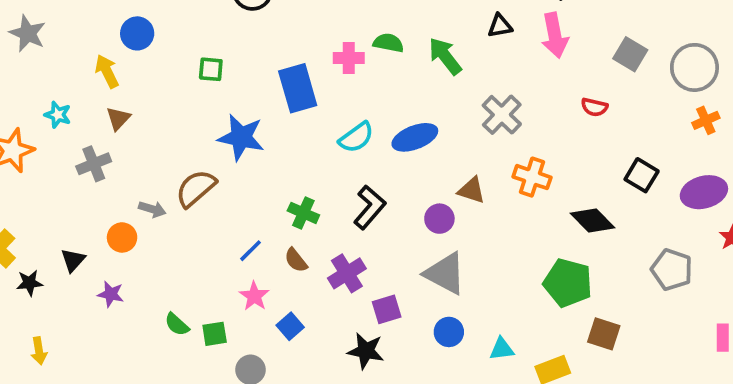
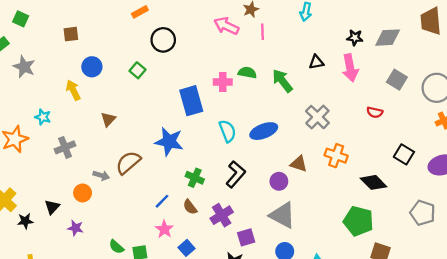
green square: (211, 69) -> (137, 70), moved, turned 35
brown triangle: (118, 118) -> (108, 119), moved
blue star: (241, 137) -> (169, 142), moved
cyan semicircle: (356, 137) -> (227, 131), turned -75

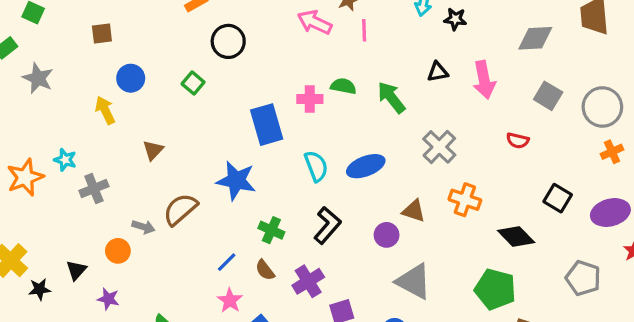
black star: (355, 38) -> (455, 19), moved
cyan star: (43, 117) -> (65, 160), moved
gray triangle: (282, 215) -> (414, 281), moved

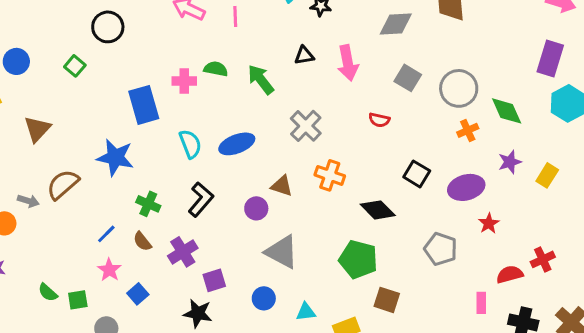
brown triangle: (153, 150) -> (37, 129), size x1.4

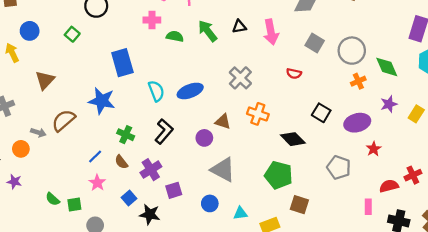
green arrow: (261, 79) -> (208, 31), moved
pink cross: (184, 81) -> (152, 20), moved
blue square: (138, 294) -> (129, 198), moved
black star: (198, 313) -> (150, 214), moved

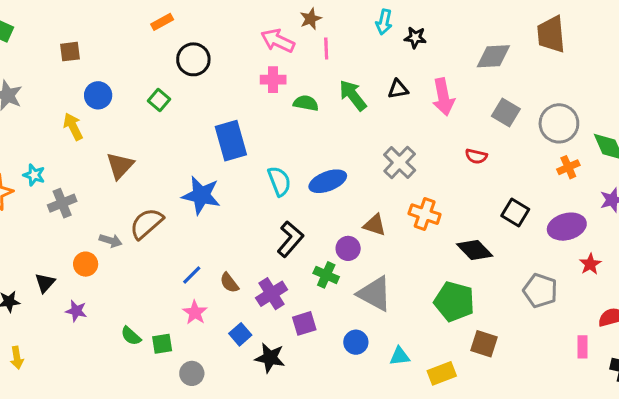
green cross: (126, 135) -> (326, 275), moved

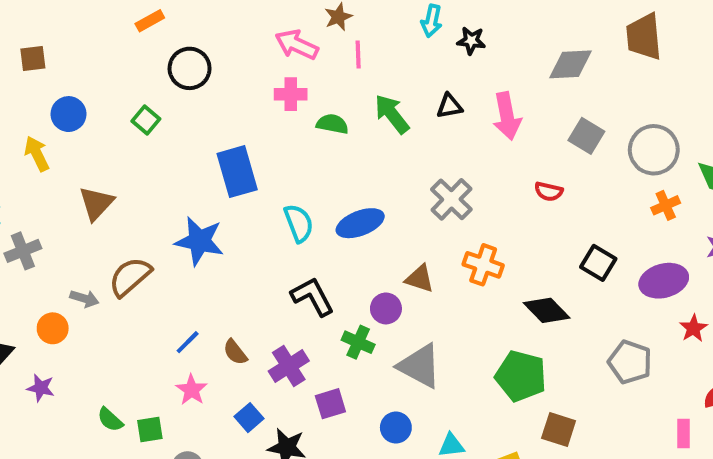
black L-shape: (290, 239) -> (313, 297), turned -69

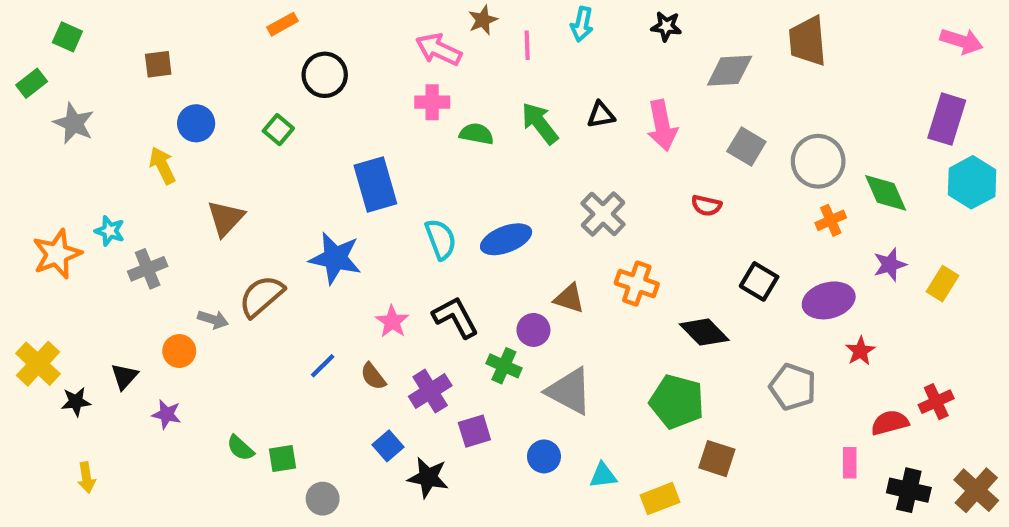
black star: (471, 41) -> (666, 26), moved
pink line: (358, 55) -> (527, 45), moved
pink star: (192, 390) -> (392, 322), moved

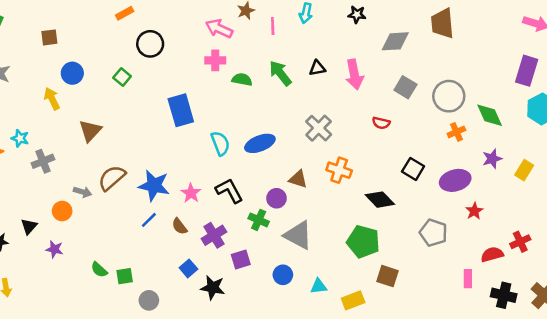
blue star: (335, 258) -> (154, 185), moved

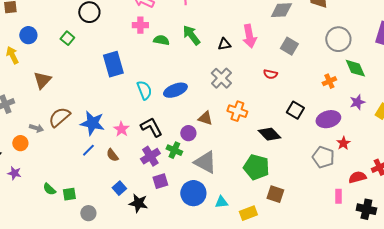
black triangle: (317, 68) -> (224, 44), moved
gray circle: (449, 96) -> (338, 39), moved
gray pentagon: (433, 233) -> (323, 157), moved
purple cross: (214, 235) -> (150, 156), moved
blue circle: (283, 275) -> (193, 193), size x1.6

